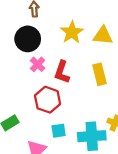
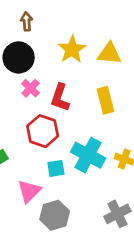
cyan cross: (92, 136) -> (88, 155), moved, turned 32

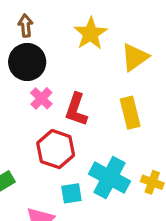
brown arrow: (27, 21) -> (26, 26), moved
yellow star: (72, 49) -> (90, 33), moved
yellow triangle: (109, 53) -> (135, 57), turned -40

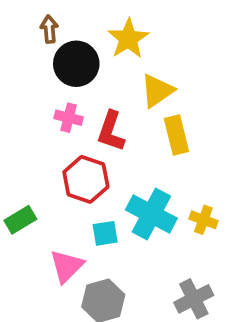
yellow triangle: (135, 57) -> (157, 91), moved
black circle: (27, 62) -> (76, 64), moved
pink cross: (41, 98) -> (69, 118), turned -30

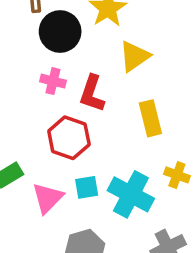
yellow rectangle: (176, 135) -> (150, 118), moved
cyan cross: (151, 214) -> (131, 194), moved
pink triangle: (67, 266) -> (48, 198), moved

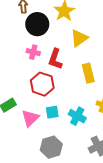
cyan cross: (131, 194) -> (77, 116), size x0.7

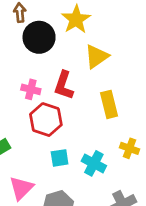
pink cross: (33, 52) -> (31, 89), moved
pink triangle: (30, 118) -> (21, 188), moved

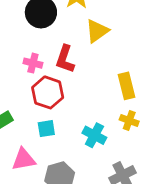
yellow rectangle: (109, 104) -> (126, 86), moved
cyan square: (60, 158) -> (46, 129), moved
pink triangle: (21, 188) -> (24, 159), turned 35

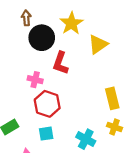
yellow triangle: (97, 31) -> (98, 44), moved
red L-shape: (65, 59) -> (60, 63), moved

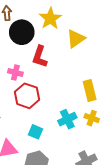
cyan square: (46, 134) -> (36, 132), moved, turned 32
cyan cross: (86, 139) -> (67, 119), moved, turned 36

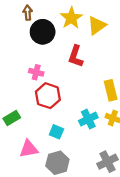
yellow triangle: (76, 39) -> (97, 25), moved
red L-shape: (40, 57) -> (76, 56), moved

